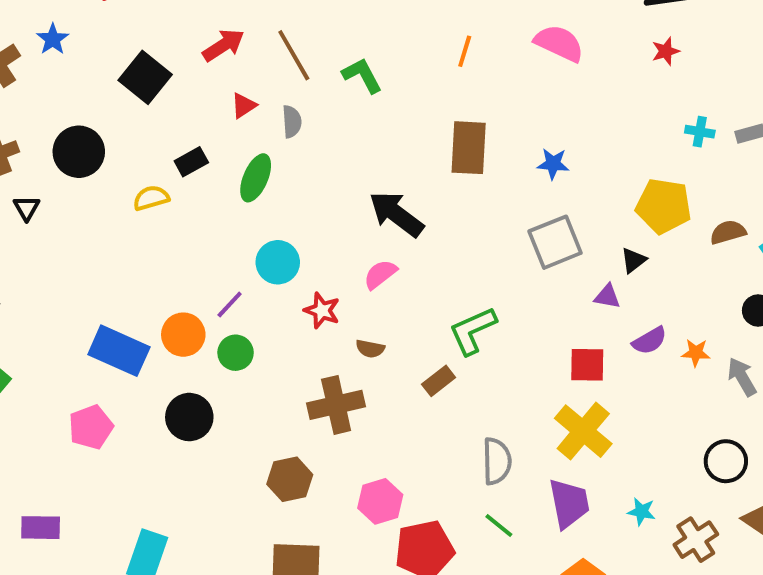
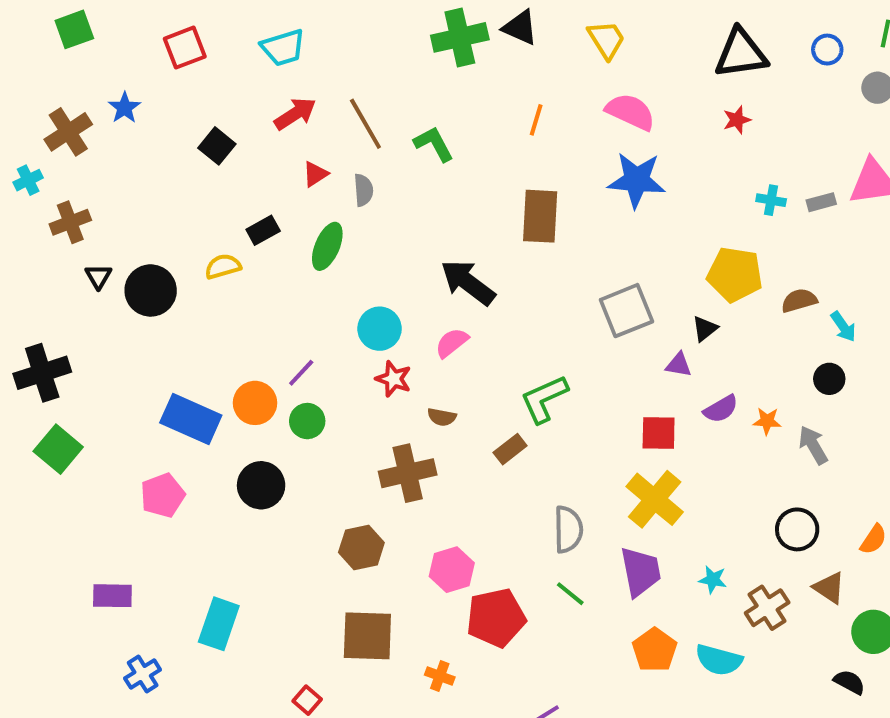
black square: (145, 77) -> (217, 146), size x0.7
black circle: (79, 152) -> (151, 290), moved
blue star: (553, 164) -> (637, 180), moved, size x1.8
cyan circle: (278, 262) -> (380, 329), moved

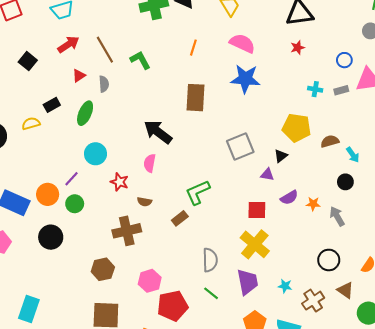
blue circle: (827, 50) -> (344, 60), moved
cyan circle: (380, 329) -> (96, 154), moved
pink semicircle: (452, 343) -> (150, 163), turned -42

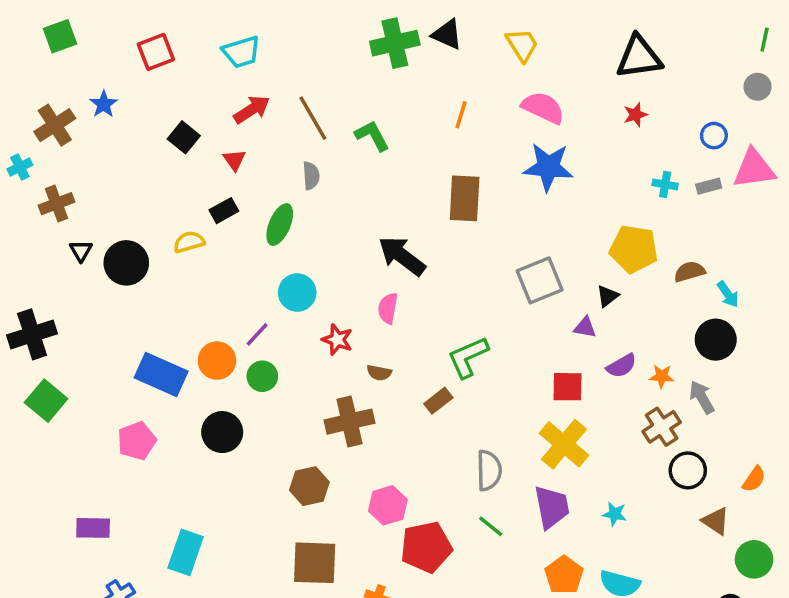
red triangle: (79, 76) -> (234, 160), moved, turned -32
black circle: (345, 182) -> (716, 340), size x1.5
brown cross: (313, 301) -> (662, 427), moved

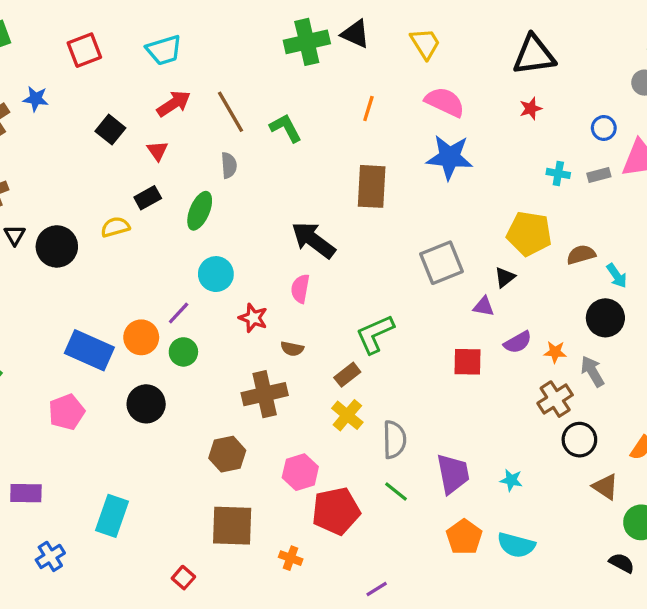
blue star: (104, 104) -> (36, 99), turned -30
yellow cross: (564, 444) -> (347, 415), moved, size x0.7

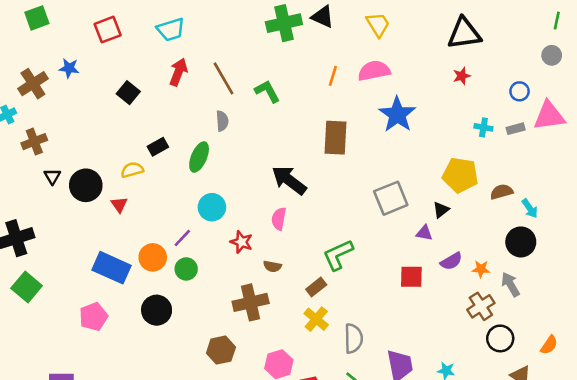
pink semicircle: (445, 102) -> (374, 71), moved, turned -36
red arrow: (174, 104) -> (178, 72), turned -36
red triangle: (157, 151) -> (119, 205), moved
blue star: (450, 157) -> (397, 115), turned 30

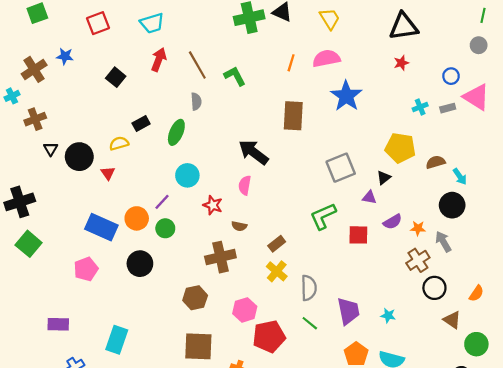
pink triangle: (549, 116) -> (476, 97), turned 40
cyan cross: (483, 127) -> (420, 107), turned -32
green L-shape: (338, 255) -> (323, 216), moved

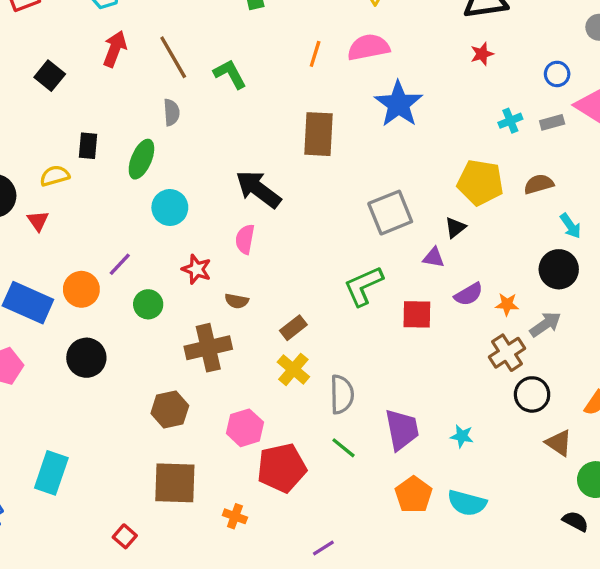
black rectangle: (141, 124) -> (88, 146), turned -56
brown semicircle: (436, 162) -> (539, 184), moved
cyan circle: (187, 175) -> (170, 208), moved
green circle: (165, 228) -> (148, 304), moved
gray arrow: (443, 242) -> (545, 324), turned 85

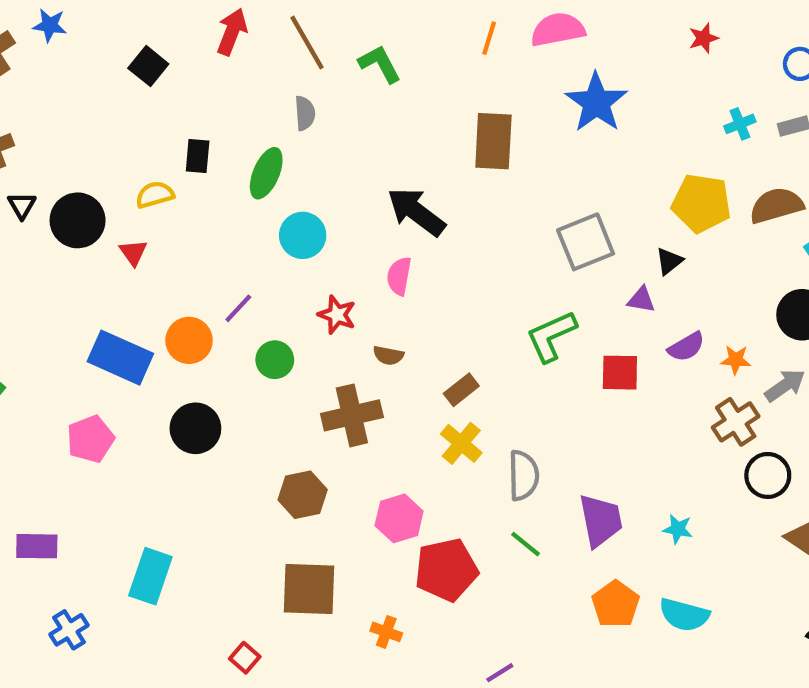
brown semicircle: (539, 184) -> (776, 205), size x1.4

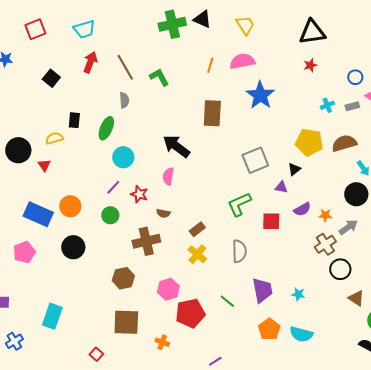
purple line: (238, 308) -> (113, 187), moved
gray semicircle: (523, 475) -> (239, 251), moved

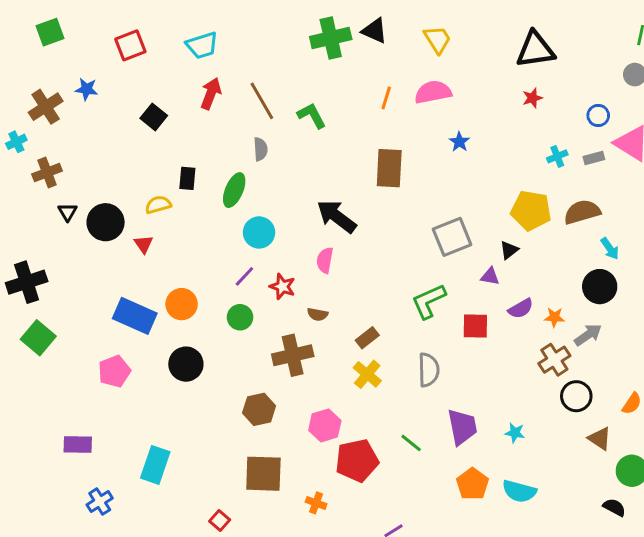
blue star: (260, 95) -> (459, 142), size x0.5

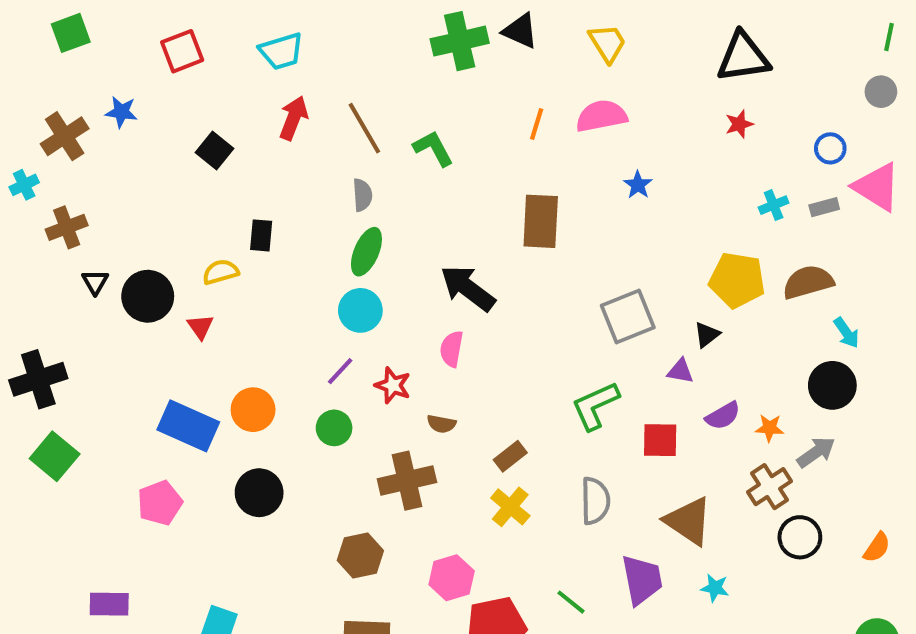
green ellipse: (234, 190) -> (366, 252), moved
brown triangle: (600, 439) -> (689, 521), moved, size x1.5

